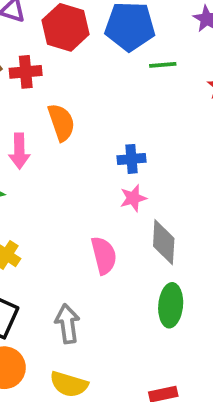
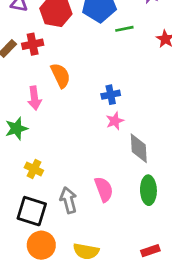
pink semicircle: (104, 255) -> (104, 189), moved
gray arrow: (67, 324) -> (68, 200), moved

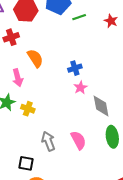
yellow cross: (34, 169) -> (28, 109), moved
gray arrow: (68, 200) -> (48, 141), moved
black square: (32, 211) -> (26, 163), size x0.7

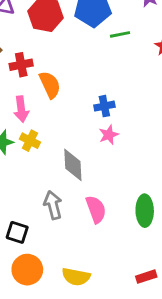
red cross: (11, 37) -> (21, 65), moved
gray diamond: (101, 106) -> (73, 165), moved
yellow cross: (28, 109) -> (30, 141), moved

